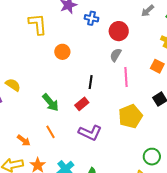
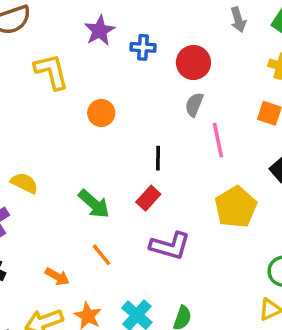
gray arrow: (148, 11) -> (238, 20), turned -56

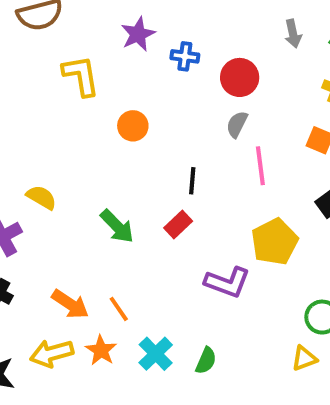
purple L-shape: (170, 246) -> (227, 282), moved
orange line: (102, 255) -> (119, 309), moved
orange arrow: (57, 277) -> (70, 304), size x1.4

